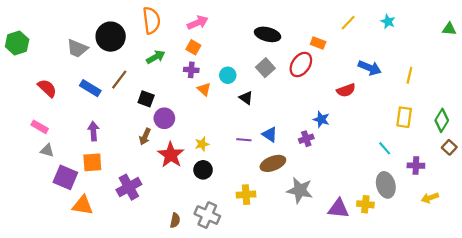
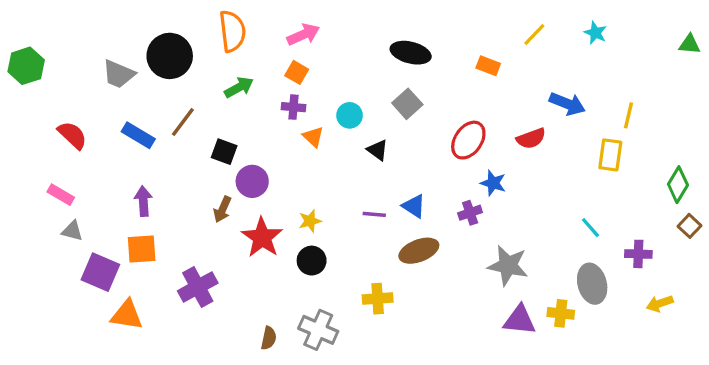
red ellipse: (301, 65) -> (468, 140), moved
yellow rectangle: (404, 117) -> (610, 155), moved
gray star: (300, 190) -> (508, 266), moved

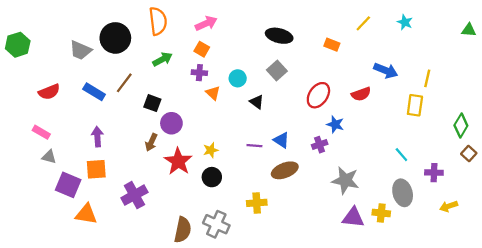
red semicircle: (72, 135) -> (49, 92), turned 115
brown semicircle: (269, 338) -> (183, 230), size x1.6

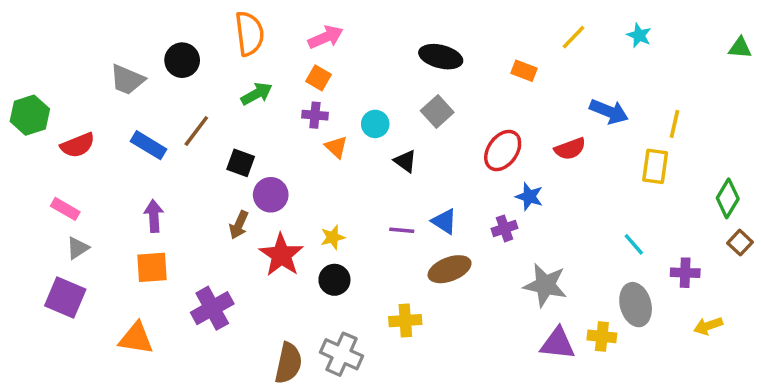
black circle: (115, 38) -> (182, 60), size x0.7
green hexagon: (18, 45) -> (30, 115), moved
gray triangle: (49, 157) -> (78, 248), turned -48
purple square: (68, 185) -> (65, 298), moved

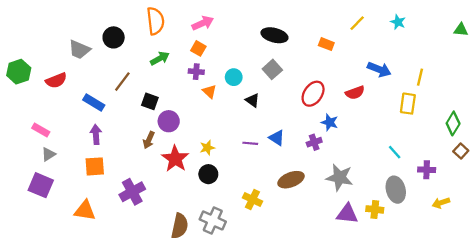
red semicircle: (78, 145) -> (56, 80), moved
blue rectangle: (148, 145) -> (94, 102), moved
brown ellipse: (450, 269) -> (291, 180), moved
yellow cross: (405, 321) -> (252, 200), turned 30

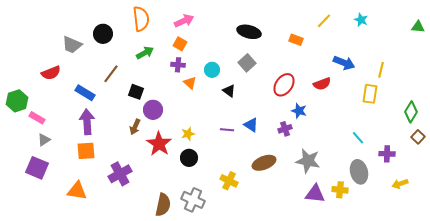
green hexagon: (19, 72) -> (17, 101), moved
purple arrow: (96, 134) -> (87, 122), size x1.4

